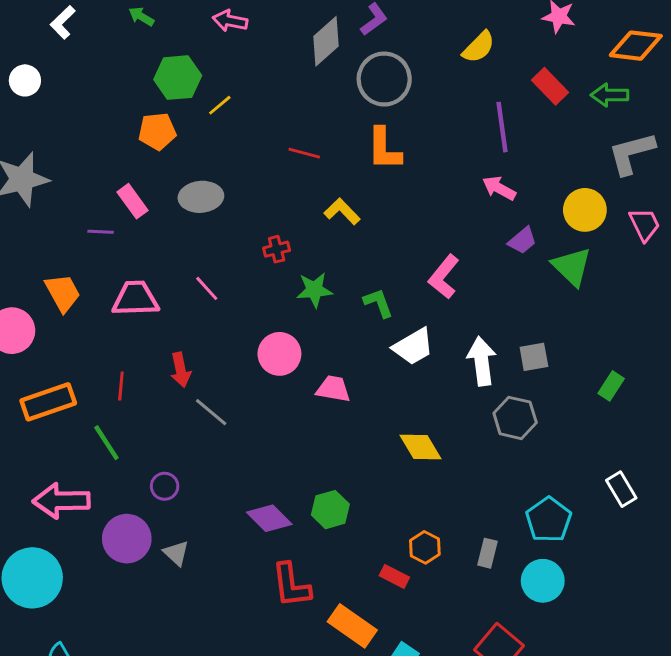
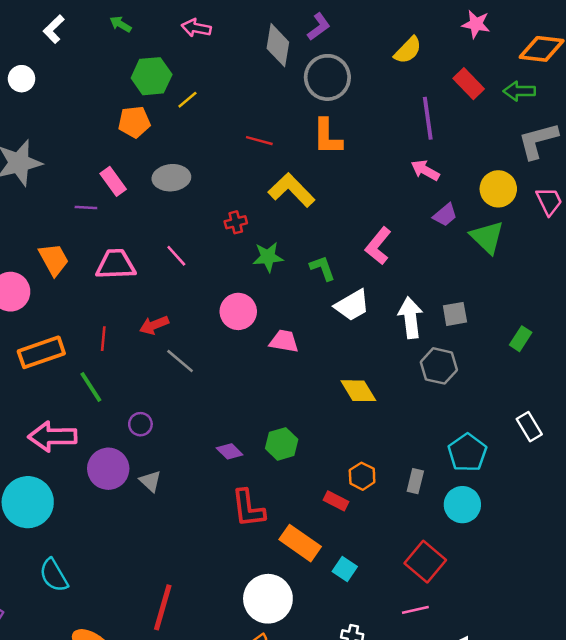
gray diamond: (326, 41) -> (278, 45), turned -39
yellow L-shape: (342, 211) -> (291, 190), size x1.5
red arrow: (181, 370) -> (154, 325), turned 80
purple diamond: (269, 518) -> (230, 451), size x0.7

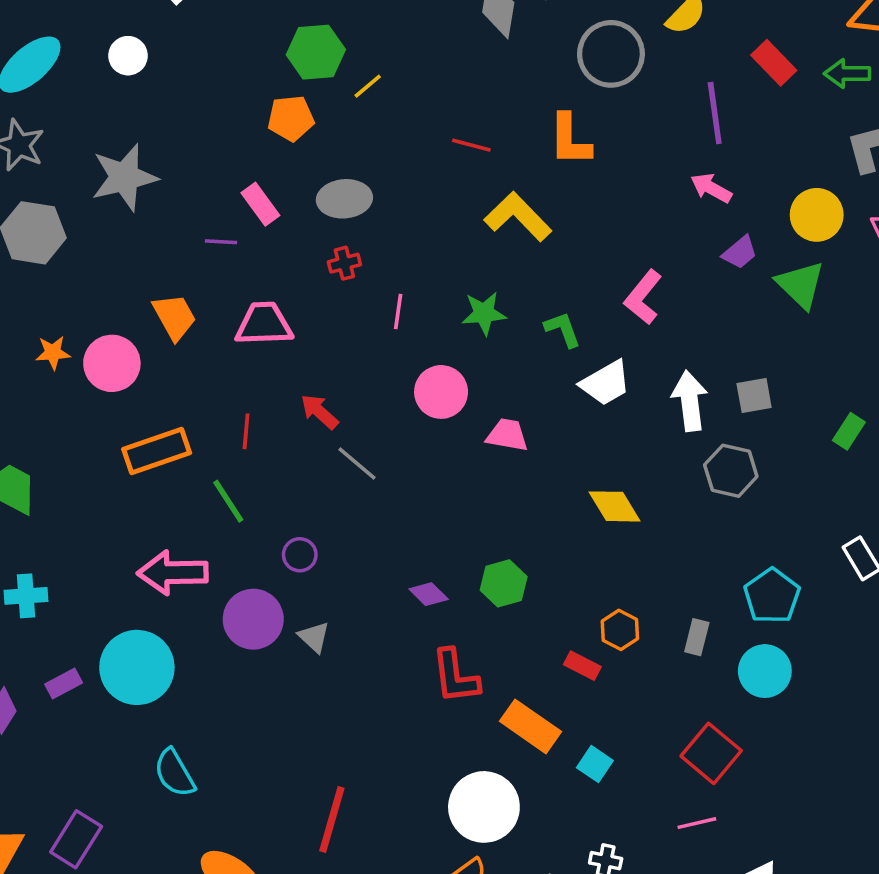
gray circle: (327, 77) -> (611, 54), moved
red cross: (236, 222) -> (344, 263), moved
pink line: (176, 256) -> (398, 311), moved, turned 50
red arrow: (154, 325) -> (319, 412), turned 64

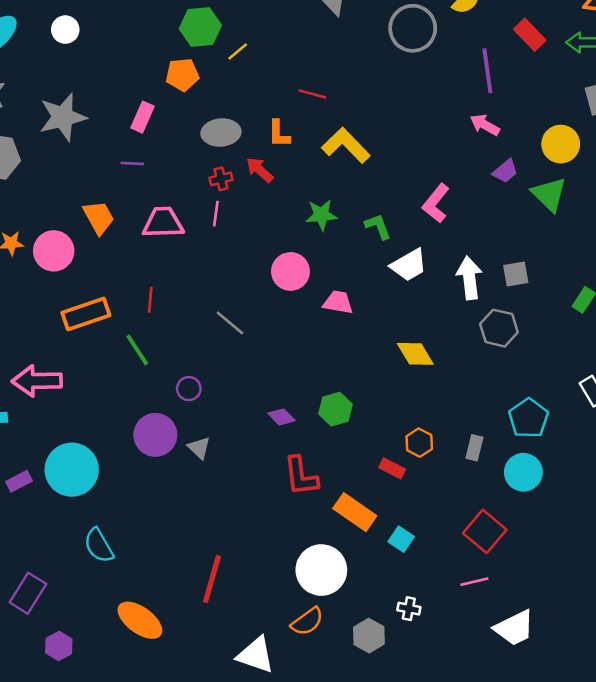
orange L-shape: (570, 140) -> (279, 134), moved, size x0.7
pink rectangle: (260, 204) -> (142, 117), moved, turned 60
pink line: (398, 311) -> (216, 214), moved
red arrow: (319, 412) -> (260, 170), moved
pink arrow: (173, 573) -> (37, 381), moved

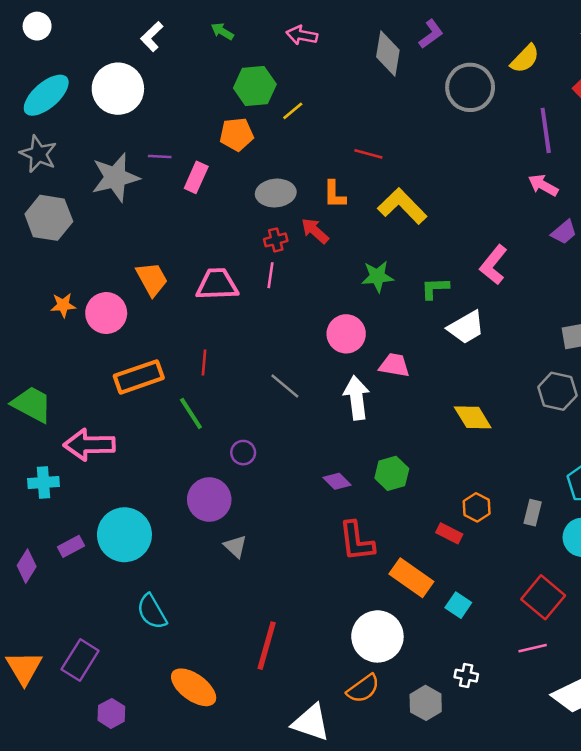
white circle: (65, 30) -> (118, 89), size x1.8
purple line: (132, 163) -> (160, 156), moved
green L-shape: (378, 226) -> (435, 288), turned -72
white arrow: (469, 278) -> (357, 398), moved
gray triangle: (199, 448) -> (235, 546), moved

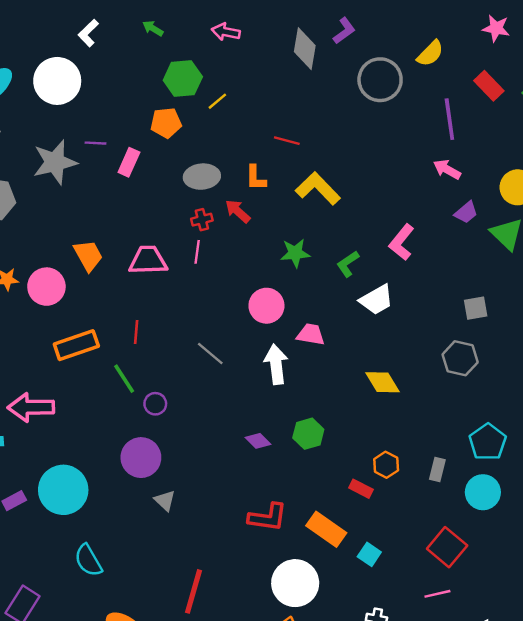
green L-shape: (435, 288) -> (348, 264), turned -32
purple circle: (243, 453) -> (155, 404), moved
red L-shape: (357, 541) -> (268, 517), moved, turned -75

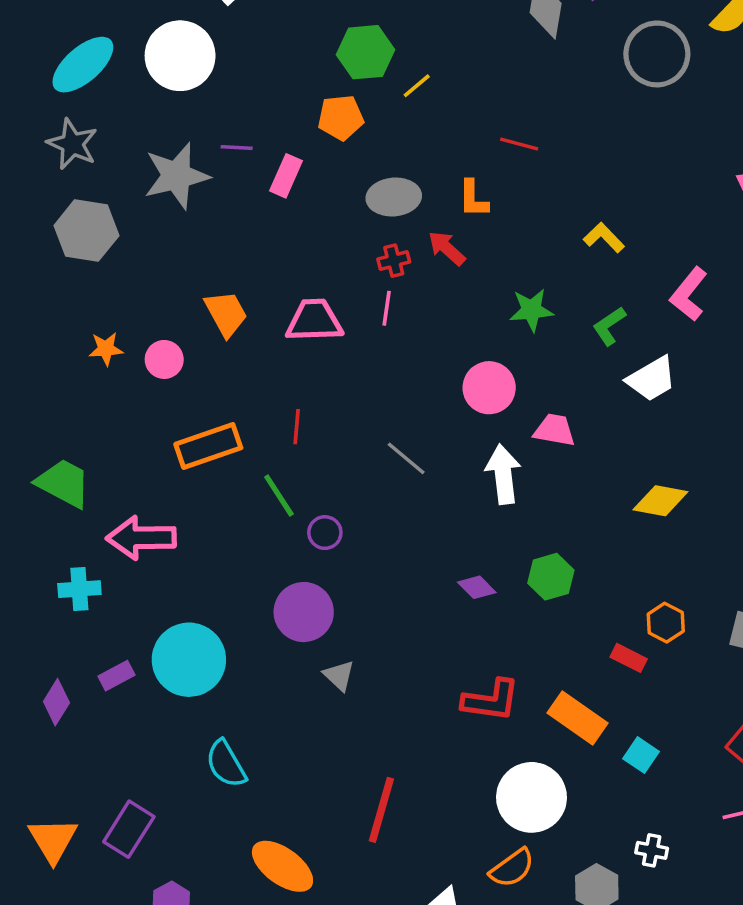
yellow L-shape: (318, 189) -> (604, 238), moved, size x0.6
pink circle: (46, 287) -> (164, 359), size x0.7
yellow diamond: (382, 382) -> (660, 501), turned -48

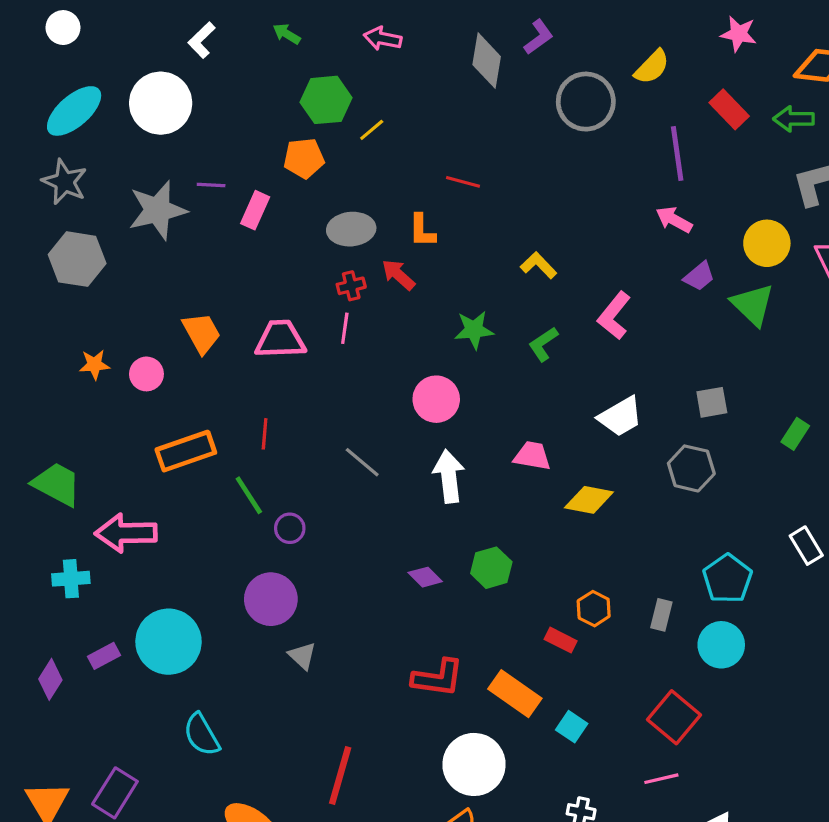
white trapezoid: (652, 379) -> (620, 416), moved
pink trapezoid: (554, 430) -> (532, 456), moved

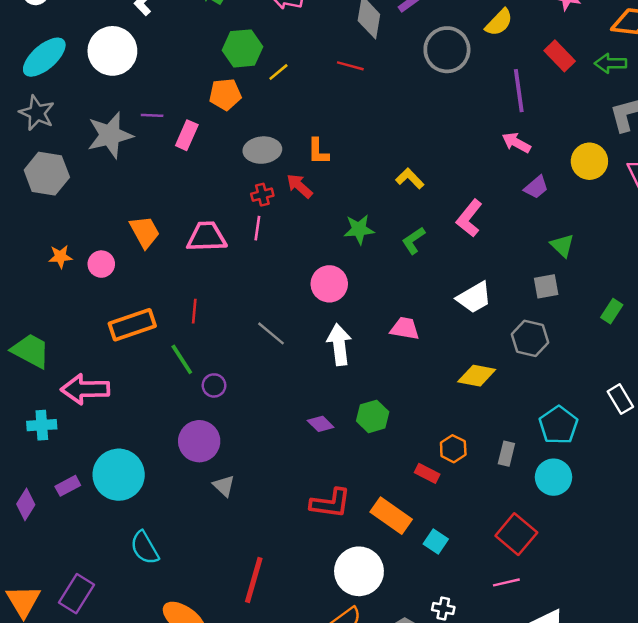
red line: (463, 182) -> (350, 66), moved
green triangle: (753, 305) -> (562, 245), moved, size x0.7
yellow diamond: (589, 500) -> (477, 376), moved

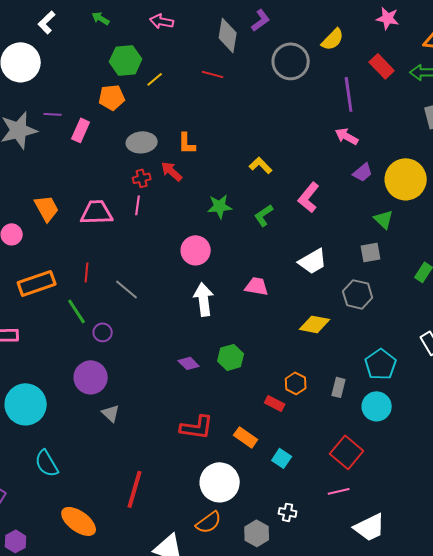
yellow circle: (589, 161) -> (406, 179), moved, size x1.4
gray line: (271, 333) -> (127, 289), moved
orange rectangle: (391, 516) -> (246, 437), size x0.7

